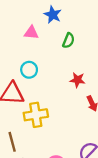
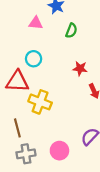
yellow cross: (36, 115) -> (40, 102), turned 30

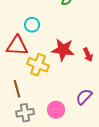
red star: (80, 68) -> (63, 50), moved, size x1.6

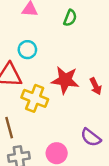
purple semicircle: (84, 97) -> (91, 137), turned -96

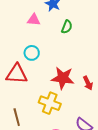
yellow cross: (35, 98) -> (50, 103), moved

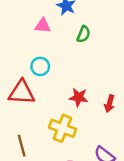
red star: (63, 78) -> (79, 97), size x0.7
red arrow: (88, 83) -> (109, 104), turned 40

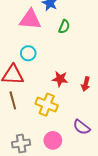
pink triangle: (43, 26) -> (30, 19), size x1.6
brown line: (22, 146) -> (13, 100), moved

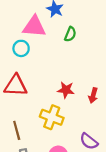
cyan circle: (28, 53) -> (21, 48), moved
brown line: (13, 100) -> (17, 130), moved

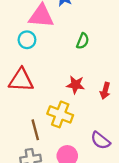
green semicircle: (70, 34) -> (83, 41), moved
brown line: (17, 130) -> (35, 130), moved

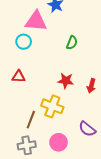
red triangle: (21, 80) -> (18, 77), size x0.6
brown line: (35, 130) -> (31, 120), turned 36

